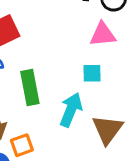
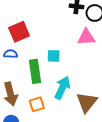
cyan square: (92, 73) -> (54, 56), moved
orange square: (22, 145) -> (37, 104), moved

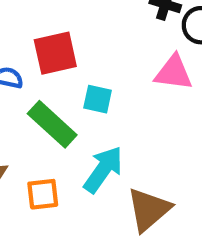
red square: (19, 32) -> (55, 53), moved
green rectangle: (35, 71) -> (52, 124), turned -50

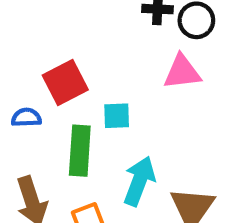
green rectangle: (52, 124) -> (80, 151), turned 66

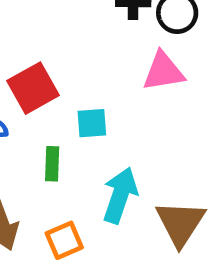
green rectangle: (80, 151) -> (52, 164), size x0.6

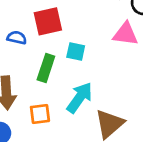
green rectangle: (52, 164) -> (46, 68), size x1.4

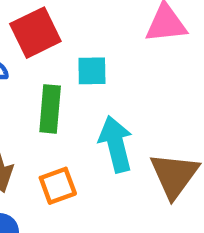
cyan arrow: (80, 98) -> (116, 144), turned -36

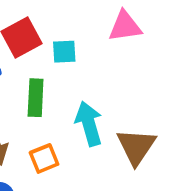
cyan square: (92, 71) -> (64, 52), moved

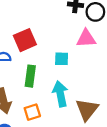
cyan square: (64, 52) -> (62, 59), moved

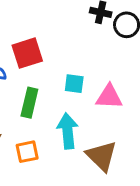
pink triangle: (86, 38) -> (109, 97), moved
brown triangle: (87, 110) -> (102, 156), turned -30

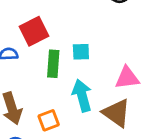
pink triangle: (109, 97) -> (127, 78), moved
green rectangle: (29, 103) -> (53, 64), moved

